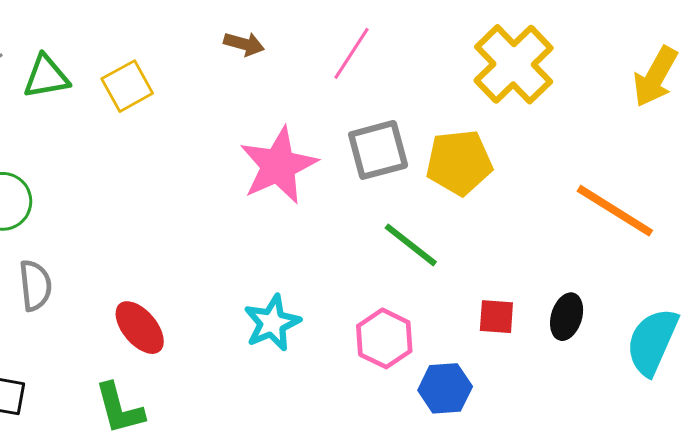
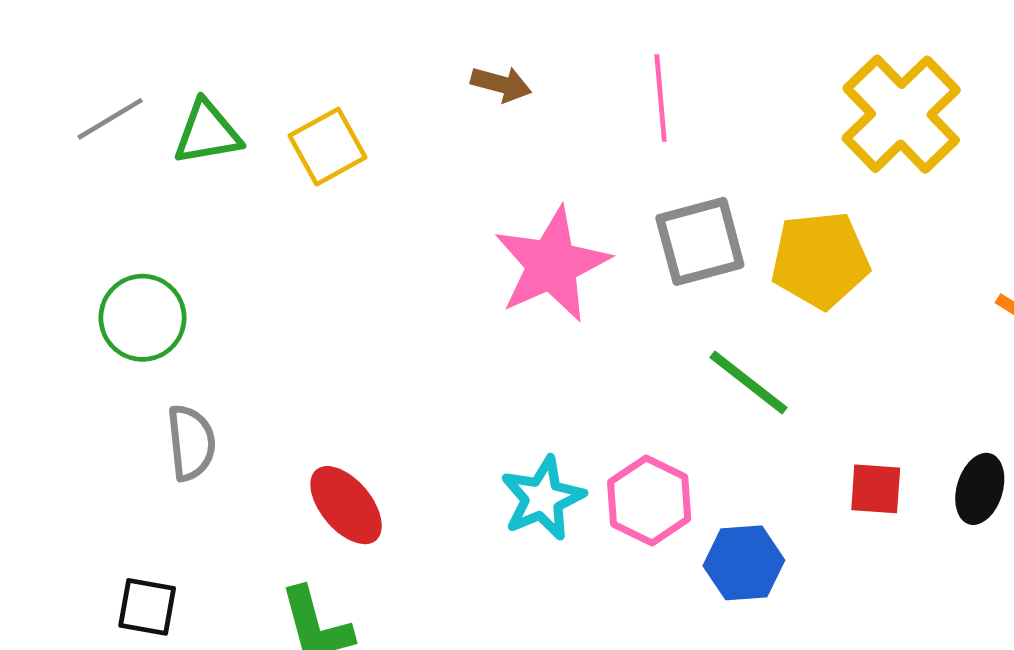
pink line: (352, 53) -> (661, 98), turned -38
pink hexagon: (384, 338) -> (649, 500), moved
blue hexagon: (445, 388) -> (744, 563), moved

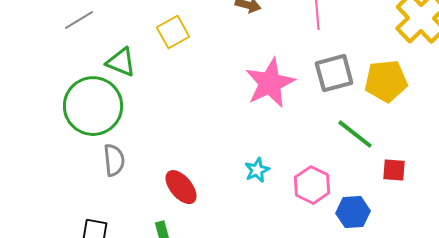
green triangle: (207, 133) -> (121, 62), moved, turned 32
green circle: (142, 318) -> (93, 106), size x1.6
red square: (876, 489) -> (394, 170), moved
cyan star: (543, 498) -> (257, 170), moved, size x0.7

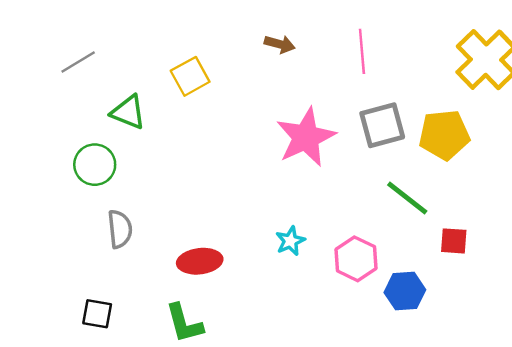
green circle: (93, 106) -> (95, 165), size x0.6
red ellipse: (181, 187) -> (200, 261), turned -57

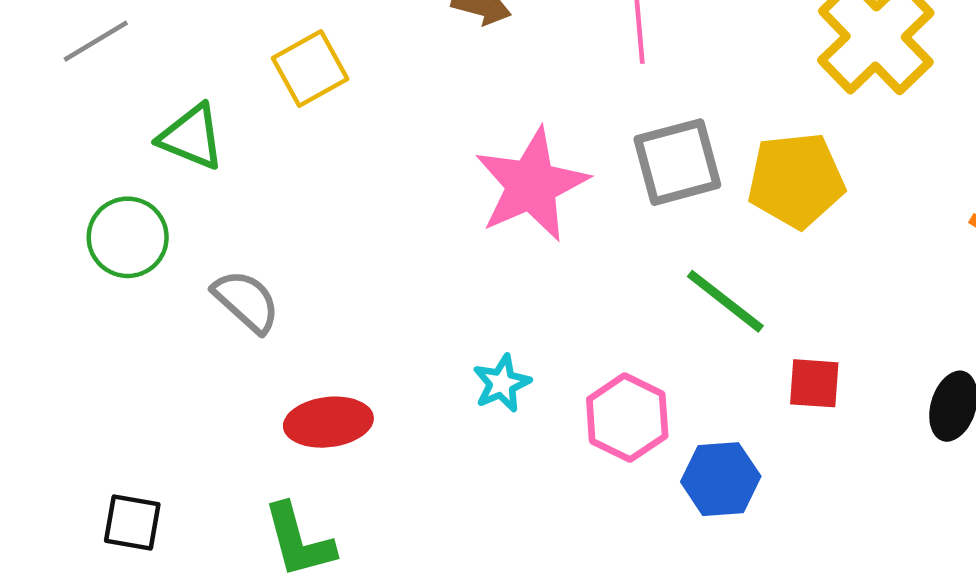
gray semicircle: (120, 229) -> (246, 301), moved, turned -42

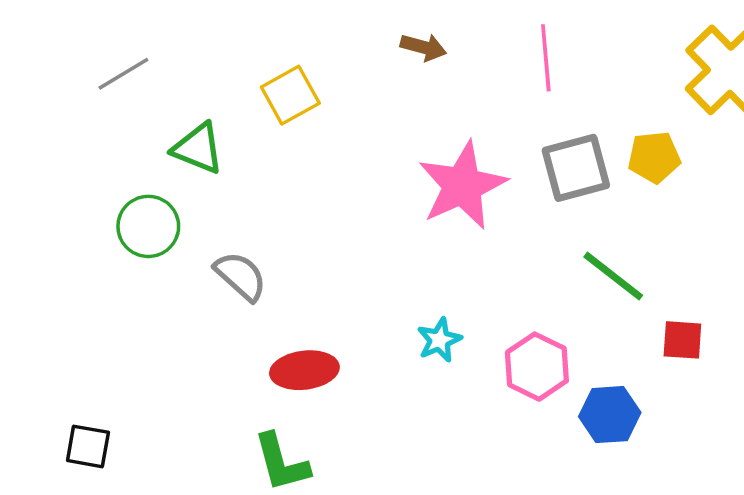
yellow pentagon: (796, 180) -> (654, 157), moved, size x0.7
black square: (132, 522) -> (88, 446), moved

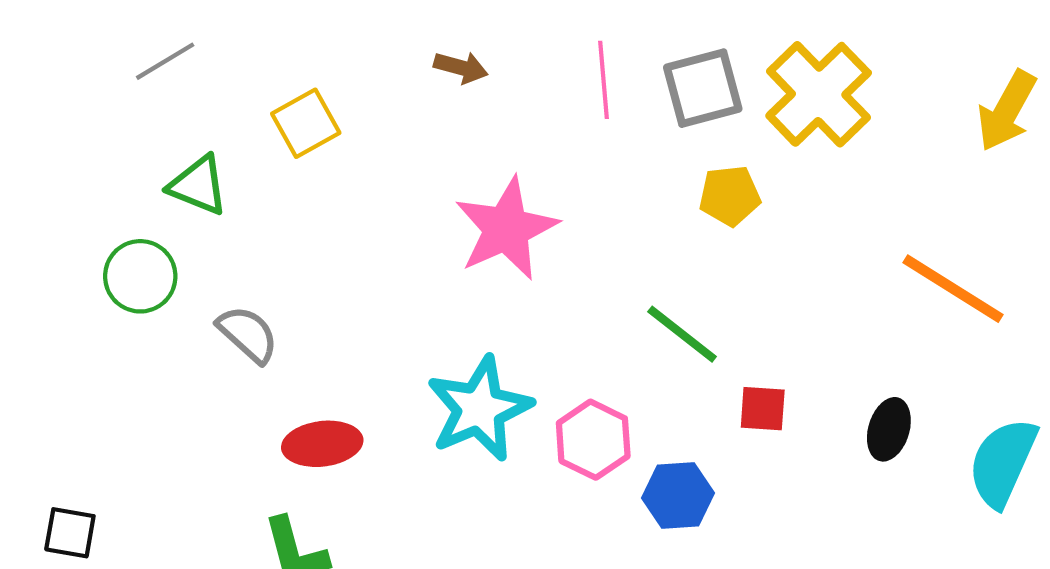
gray line: (123, 74) -> (165, 61), moved
gray square: (576, 168) -> (703, 88), moved
cyan star: (439, 340) -> (479, 409), size x2.0

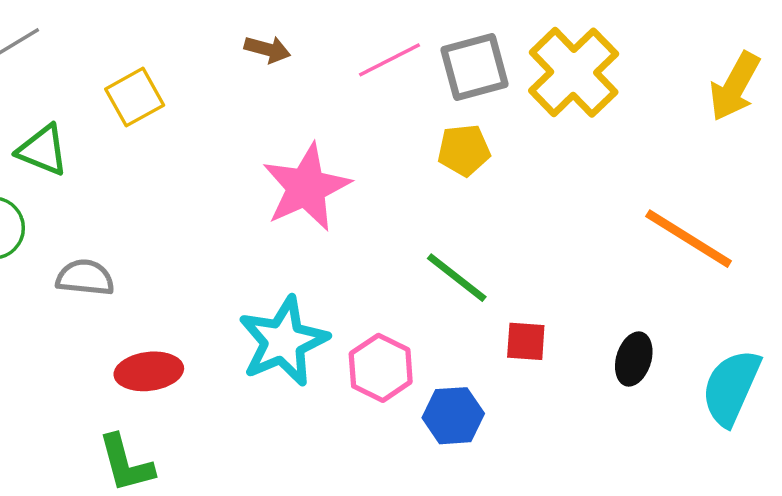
pink line: (604, 80) -> (390, 60), turned 68
yellow pentagon: (730, 196) -> (464, 150), moved
gray semicircle: (248, 334) -> (85, 278), turned -36

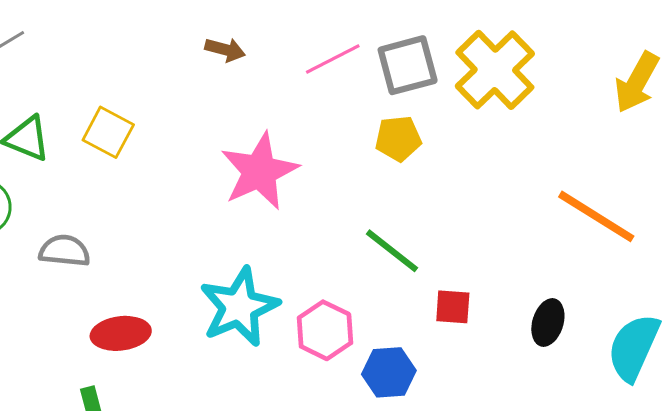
yellow square: (135, 97) -> (108, 132), moved, turned -33

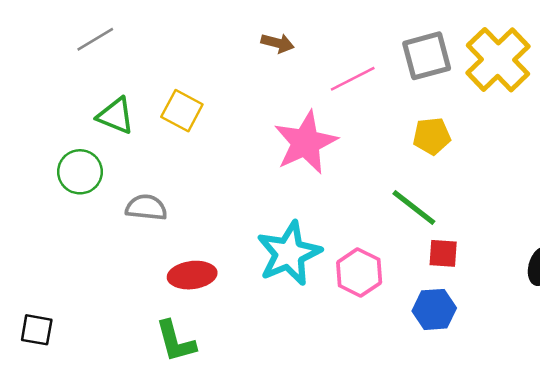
pink line: (333, 59) -> (353, 79), moved
yellow pentagon: (398, 139) -> (432, 136), moved
red square: (453, 307) -> (443, 253), moved
blue hexagon: (389, 372) -> (434, 309), moved

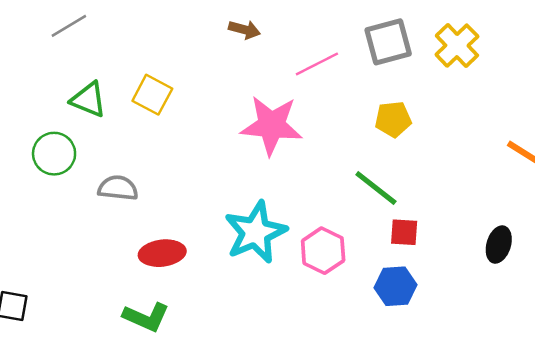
yellow cross: (498, 60) -> (457, 46), size x0.7
pink star: (306, 142) -> (271, 125), turned 30
green L-shape: (176, 341) -> (146, 317), turned -51

